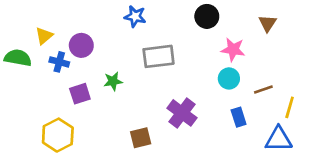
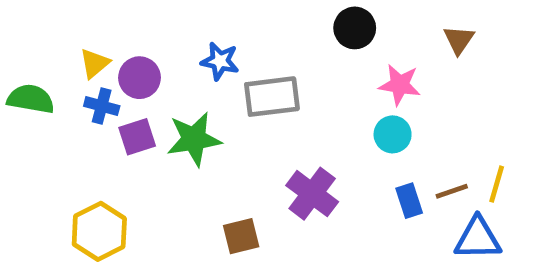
blue star: (135, 16) -> (220, 61), moved
yellow triangle: (44, 36) -> (95, 63), moved
green star: (113, 81) -> (194, 139), size x1.6
brown line: (263, 90) -> (452, 191), moved
purple square: (80, 94) -> (137, 137), moved

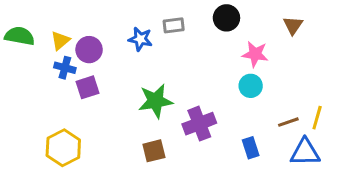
gray rectangle: (272, 97) -> (174, 25), moved, size x0.6
green semicircle: (31, 99) -> (20, 36), moved
green star: (194, 139) -> (155, 101), moved
purple cross: (312, 194) -> (199, 124), turned 32
blue rectangle: (409, 201) -> (251, 148), moved

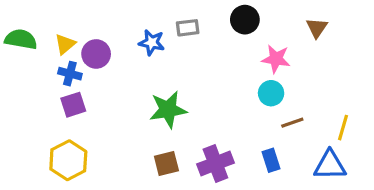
purple square: (88, 87) -> (73, 105), moved
brown line: (288, 122) -> (292, 123), moved
purple cross: (199, 124) -> (215, 164), moved

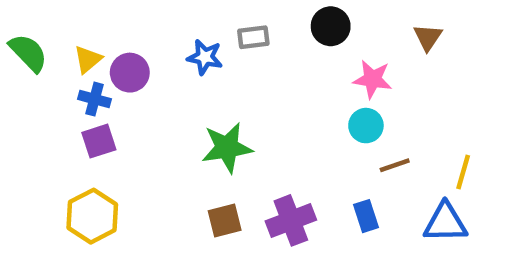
green semicircle: (21, 39) -> (28, 53), turned 36

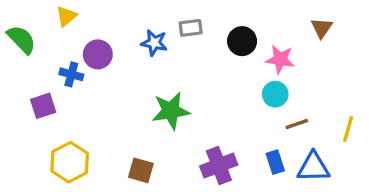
black circle: (331, 26) -> (242, 41), moved
yellow triangle: (88, 59) -> (66, 16), moved
purple square: (99, 141) -> (43, 106), moved
brown square: (225, 220) -> (141, 170), moved, turned 30
blue triangle: (445, 223) -> (313, 167), moved

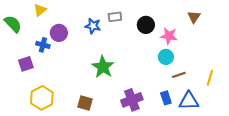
green star: (171, 111) -> (103, 67), turned -30

